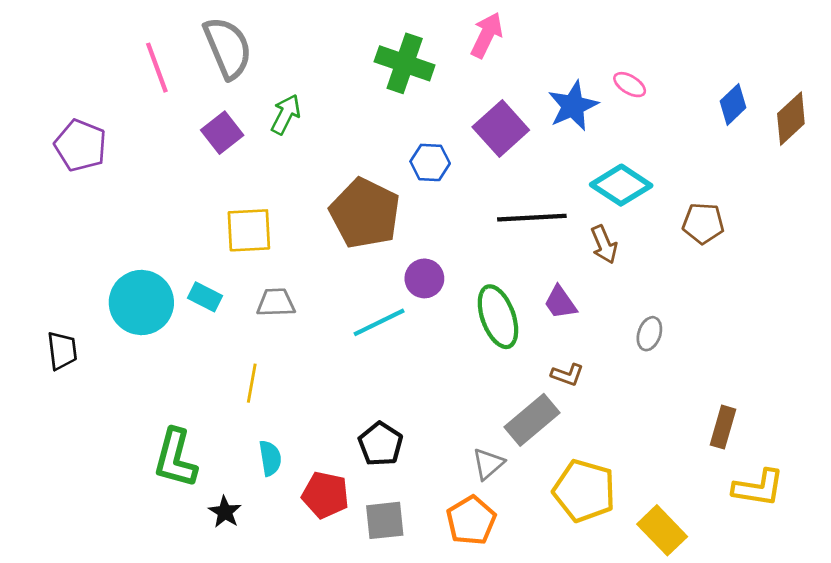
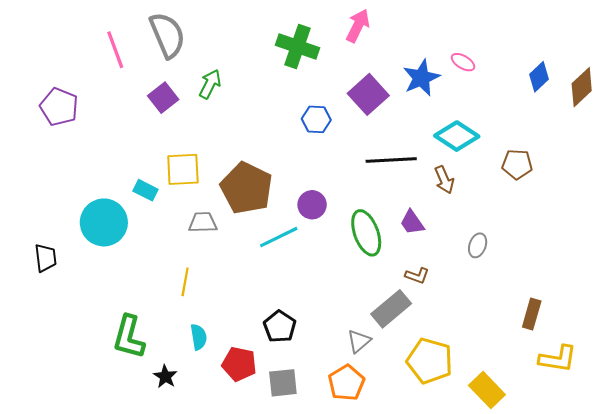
brown pentagon: (365, 213) -> (246, 188), moved
cyan rectangle: (205, 297) -> (145, 190), moved

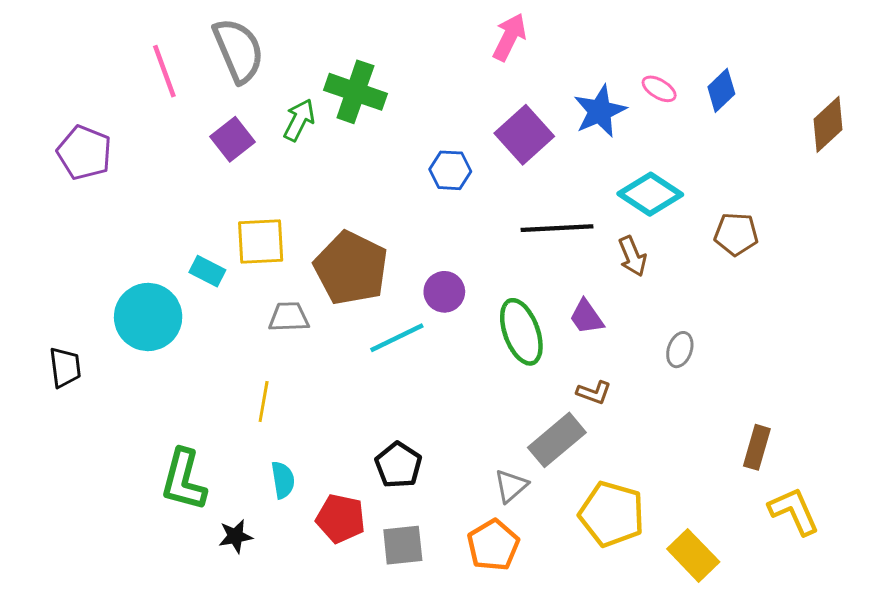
green cross: (297, 47) -> (355, 92), moved
blue diamond: (539, 77) -> (721, 90), moved
yellow L-shape: (558, 359) -> (794, 511), turned -123
black star: (165, 377) -> (235, 536), turned 30

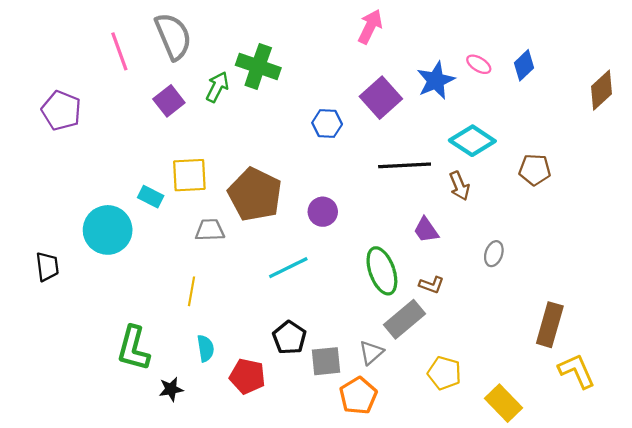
green ellipse: (521, 332) -> (382, 271), moved
cyan line: (397, 338) -> (288, 268), moved
brown rectangle: (757, 447) -> (550, 325), size x1.4
yellow pentagon: (612, 514) -> (444, 373), size x0.7
gray square: (403, 545) -> (326, 361), moved

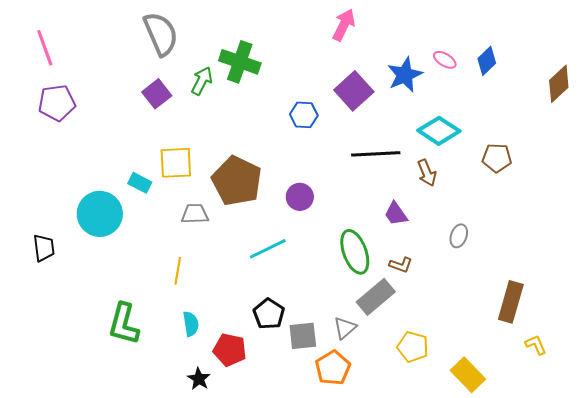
pink line: (119, 51) -> (45, 48), moved
purple pentagon: (61, 111) -> (57, 103), turned -30
yellow L-shape: (577, 371) -> (536, 345), size x0.6
black star: (171, 389) -> (199, 379), moved, turned -30

